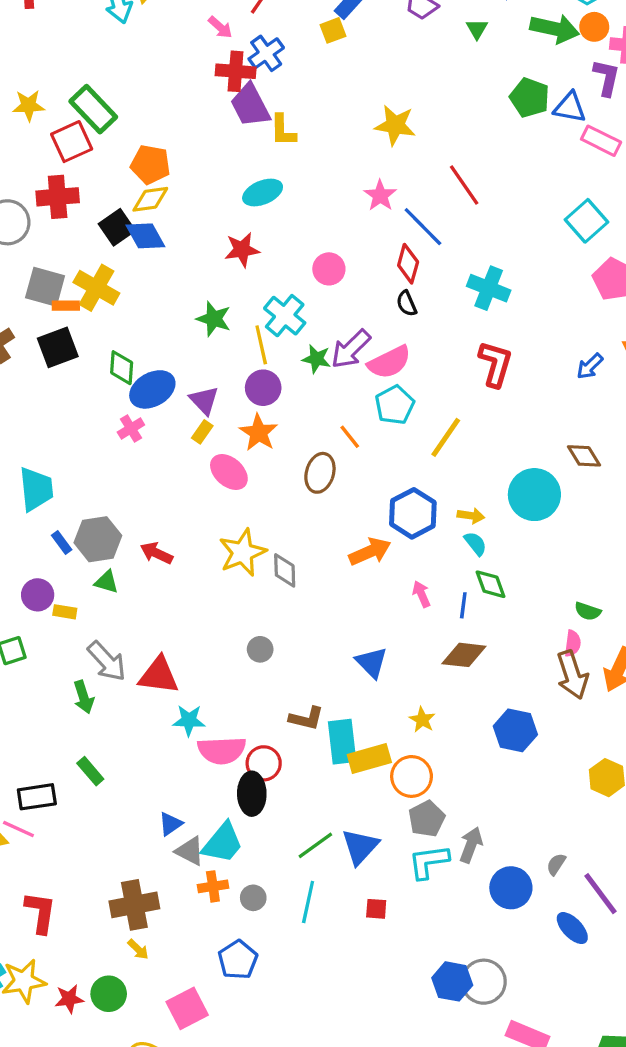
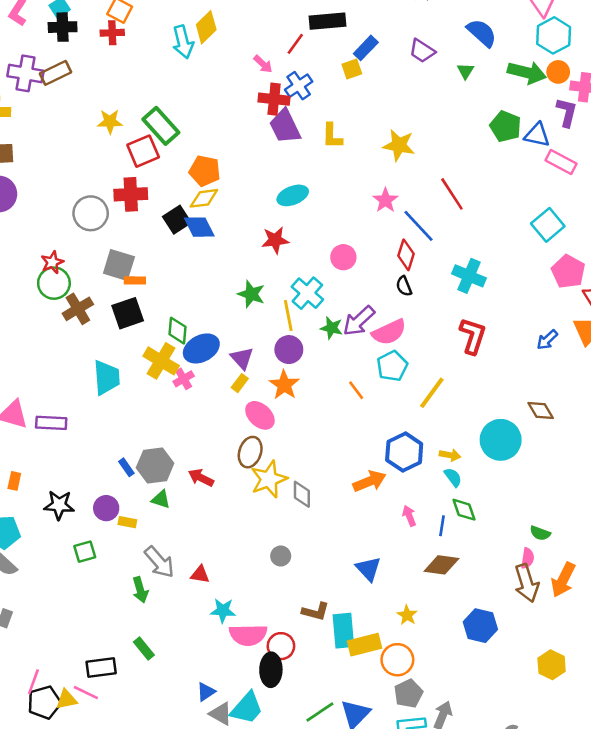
yellow L-shape: (283, 130) -> (332, 136), moved
yellow cross: (96, 288) -> (161, 361), moved
brown ellipse: (320, 473) -> (250, 452), moved
cyan trapezoid: (36, 489) -> (107, 378), moved
red triangle: (159, 675) -> (200, 574), size x0.6

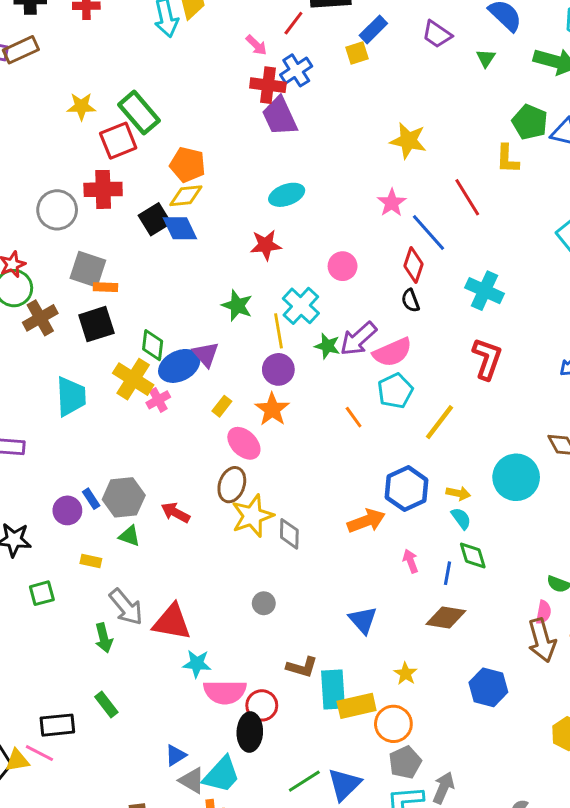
yellow L-shape: (332, 136) -> (507, 159), moved
purple triangle: (242, 358) -> (206, 354), moved
purple circle: (106, 508) -> (67, 510), moved
red triangle: (200, 574) -> (172, 622), size x1.8

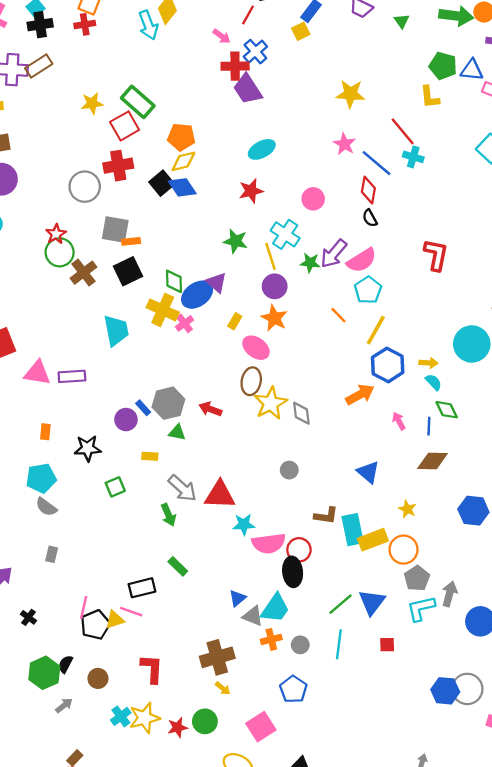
cyan cross: (485, 291) -> (413, 157), moved, size x0.7
yellow line: (439, 422) -> (376, 330), moved

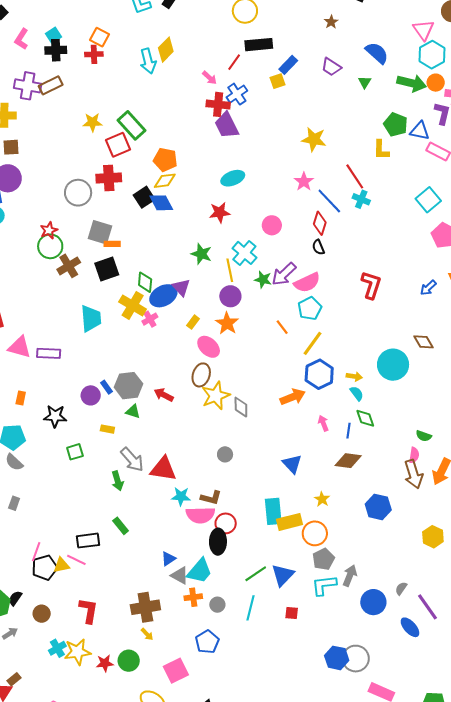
brown L-shape: (326, 516) -> (211, 498), moved

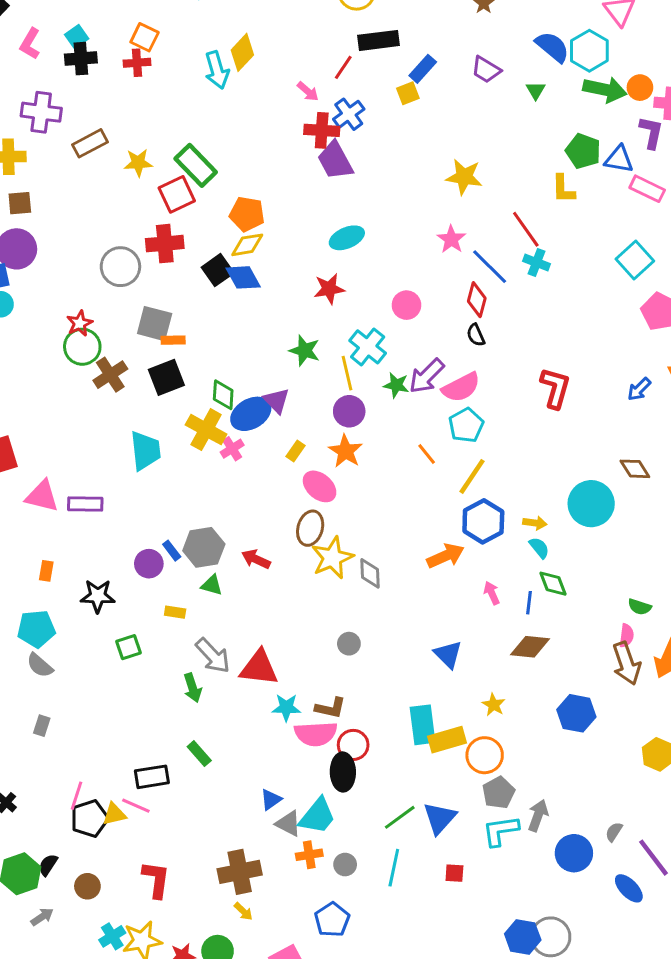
cyan hexagon: (432, 55) -> (589, 51), moved
brown rectangle: (51, 85) -> (90, 143), moved

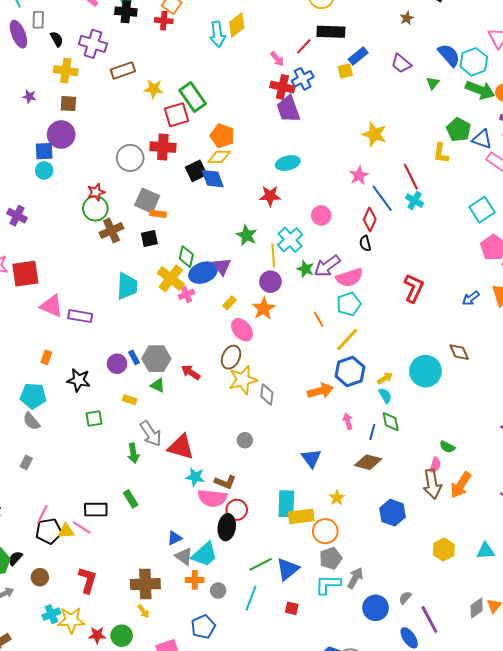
black square: (166, 377) -> (149, 239), size x0.7
yellow arrow: (535, 523) -> (385, 378), turned -49

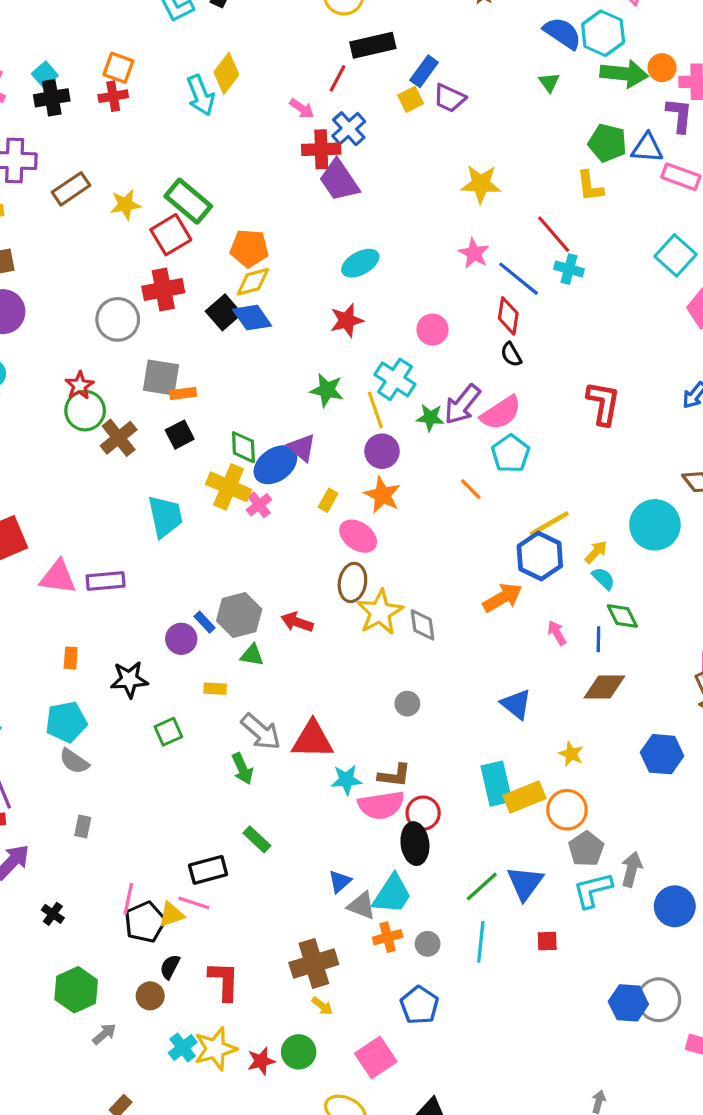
purple trapezoid: (401, 63) -> (449, 98), moved
yellow line: (347, 340) -> (549, 524), moved, turned 32
black semicircle: (15, 558) -> (170, 967), moved

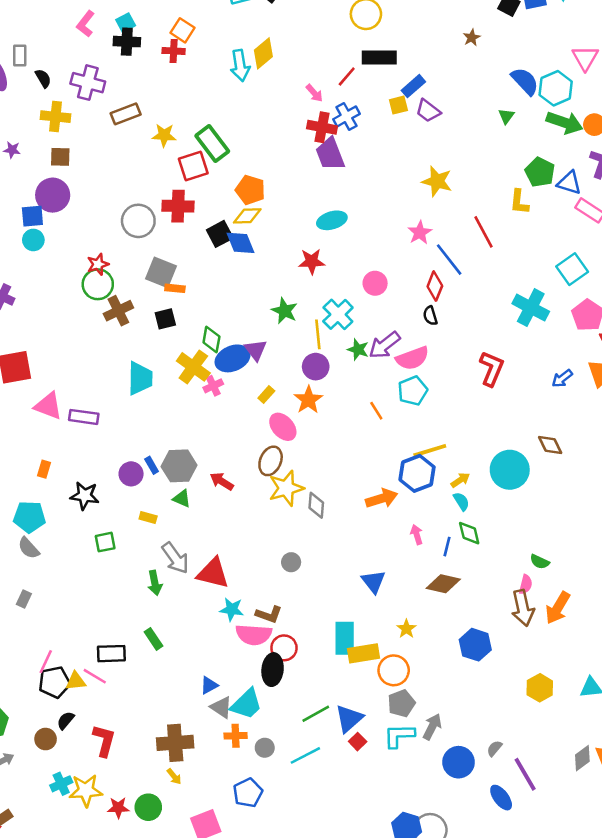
cyan cross: (569, 269) -> (531, 308), moved, size x1.6
red square: (547, 941) -> (358, 742), moved, turned 35
cyan line: (481, 942) -> (305, 755), turned 44

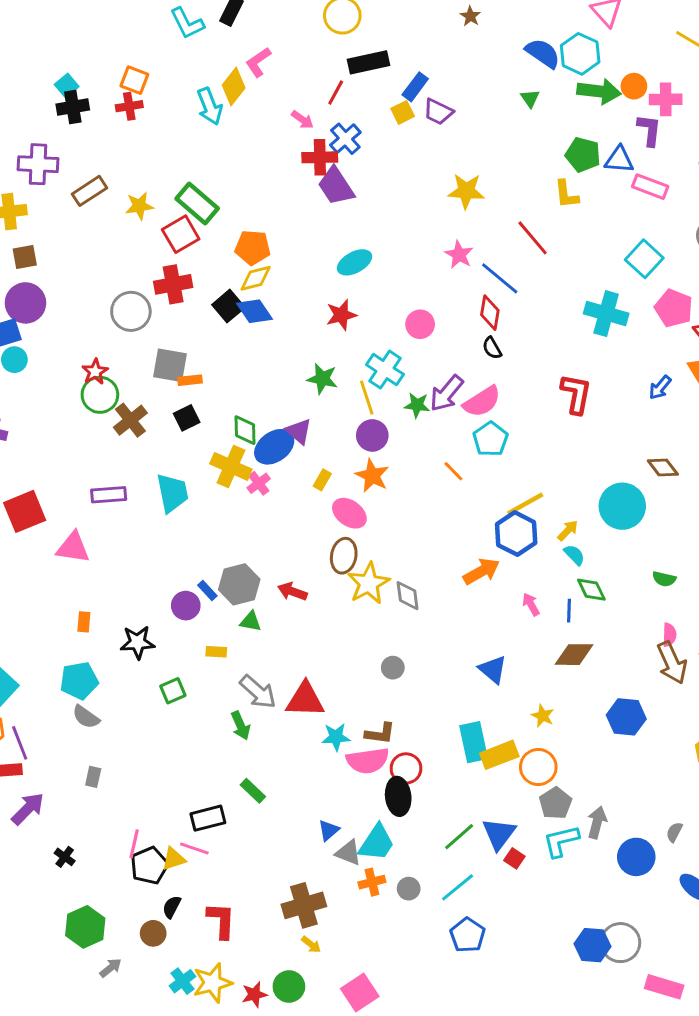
pink L-shape: (86, 24) -> (258, 62), moved, turned 30
purple rectangle: (84, 417) -> (109, 495), moved
green semicircle: (540, 562) -> (664, 579), moved
blue pentagon: (248, 793) -> (468, 935), moved

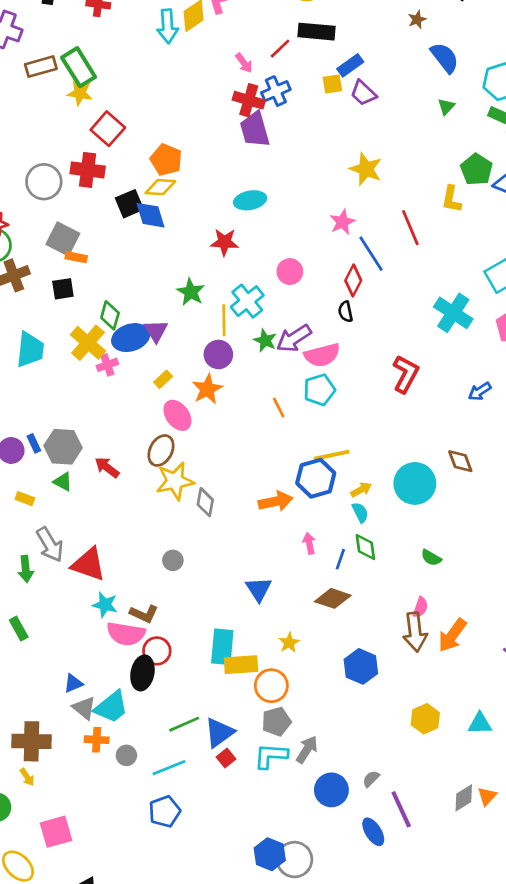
blue semicircle: (543, 53) -> (445, 58), moved
green rectangle: (197, 203) -> (79, 67), moved
red square: (181, 234) -> (108, 129), turned -36

